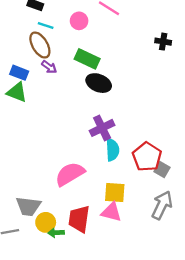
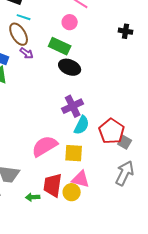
pink circle: (79, 21) -> (70, 22), moved
cyan semicircle: (112, 150) -> (82, 125), turned 30
yellow square: (115, 192) -> (74, 153), moved
yellow circle: (46, 222) -> (72, 192), moved

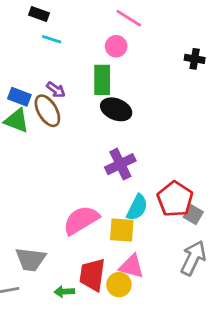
brown ellipse: (19, 34) -> (47, 111), moved
green rectangle: (60, 46) -> (102, 80), turned 65
cyan semicircle: (82, 125) -> (137, 207), moved

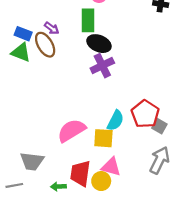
purple cross: (120, 164) -> (102, 66), moved

